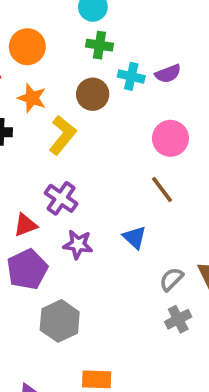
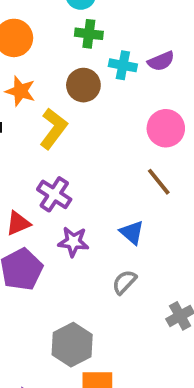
gray semicircle: (171, 279) -> (124, 282), moved
gray hexagon: (60, 321) -> (72, 345), moved

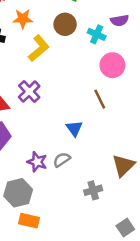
cyan cross: (123, 65) -> (97, 34), moved
orange star: (20, 91) -> (23, 19), turned -30
purple star: (73, 242) -> (37, 162), moved

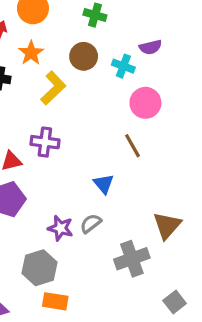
orange star: (23, 19) -> (31, 53), turned -30
purple cross: (29, 91) -> (45, 142), turned -35
gray cross: (93, 190) -> (132, 259), size x1.5

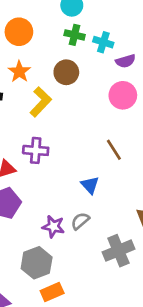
cyan cross: (123, 66) -> (103, 42), moved
pink circle: (145, 103) -> (123, 95), moved
orange rectangle: (55, 301) -> (52, 292), turned -30

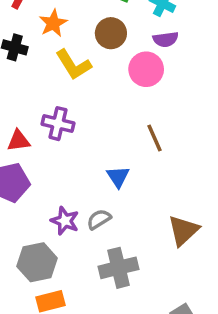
purple semicircle: (126, 61) -> (166, 39), moved
pink circle: (123, 95) -> (146, 69), moved
yellow L-shape: (41, 102) -> (73, 65), turned 96
gray cross: (118, 251) -> (119, 268), moved

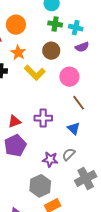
pink circle: (146, 69) -> (69, 77), moved
purple cross: (58, 124) -> (43, 118), moved
brown line: (154, 138) -> (79, 103), moved

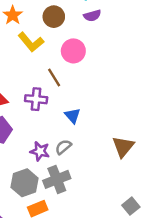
brown line: (79, 103) -> (54, 78), moved
gray cross: (86, 178) -> (57, 179), moved

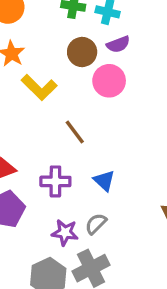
brown circle: (54, 17) -> (82, 52), moved
pink circle: (73, 51) -> (109, 81), moved
purple cross: (36, 99) -> (55, 181), moved

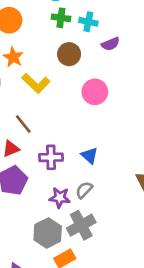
purple semicircle: (118, 44) -> (110, 44), moved
pink circle: (109, 81) -> (95, 92), moved
brown line: (75, 132) -> (23, 124), moved

